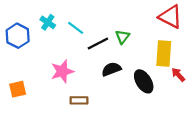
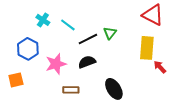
blue hexagon: (18, 36) -> (28, 49), moved
black semicircle: (111, 69) -> (87, 62), moved
black ellipse: (144, 81) -> (114, 89), moved

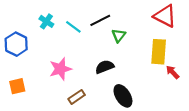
black line: (88, 39) -> (100, 20), moved
blue hexagon: (28, 49) -> (16, 44), moved
black semicircle: (87, 62) -> (105, 67), moved
brown rectangle: (71, 90) -> (77, 97), turned -35

